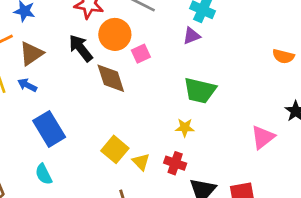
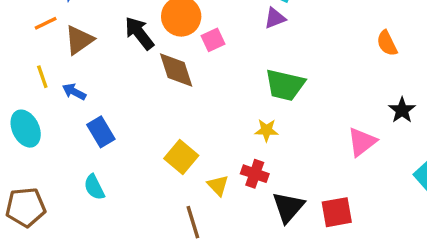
orange semicircle: (283, 56) -> (387, 43), turned 50
blue arrow: (27, 85) -> (74, 92), moved
blue rectangle: (49, 129) -> (101, 132), size x0.7
yellow triangle: (141, 162) -> (218, 185), moved

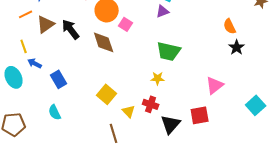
black arrow: (139, 33) -> (71, 29), moved
pink square: (213, 40) -> (126, 24), turned -32
blue arrow: (74, 92) -> (35, 63), moved
black star: (402, 110) -> (237, 47), moved
red square: (337, 212) -> (200, 115), moved

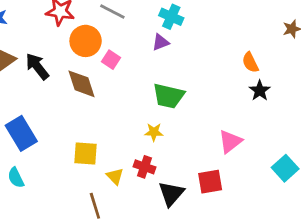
blue rectangle: (59, 79) -> (21, 133), size x1.4
yellow square: (107, 94) -> (86, 153), turned -36

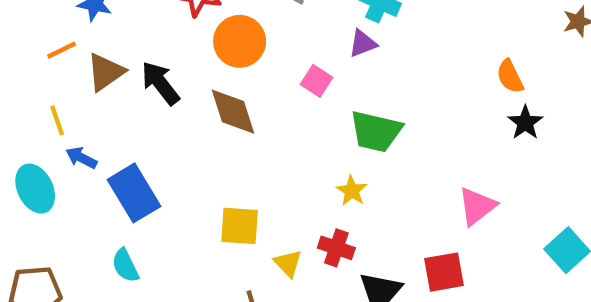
pink square: (111, 60) -> (317, 81), moved
yellow star: (154, 132) -> (352, 191), turned 30

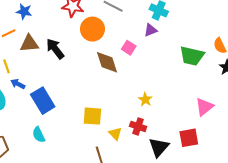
brown triangle: (106, 72) -> (29, 44), turned 30
brown diamond: (233, 112) -> (107, 62), moved
green trapezoid: (376, 131) -> (192, 56), moved

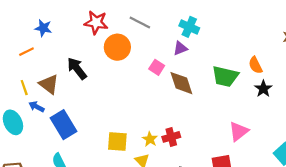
brown triangle: (29, 44) -> (49, 84), moved, turned 42
brown diamond: (107, 62) -> (181, 83), moved
yellow star: (145, 100) -> (150, 139), moved
red cross: (138, 126) -> (171, 137), moved, turned -35

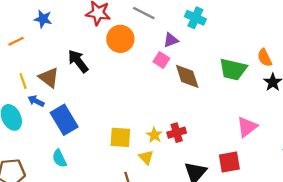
purple triangle: (180, 48) -> (171, 40), moved
orange line: (26, 52) -> (16, 41), moved

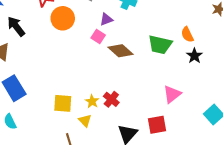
black arrow: (78, 61) -> (16, 26), moved
brown diamond: (187, 76) -> (120, 51), turned -30
red cross: (177, 133) -> (111, 99), turned -35

